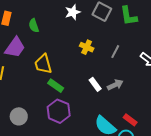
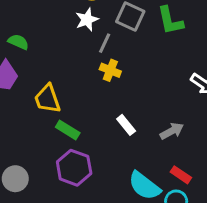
green semicircle: (34, 26) -> (18, 42), moved, turned 136
gray line: (115, 52) -> (105, 43), moved
gray arrow: (115, 85) -> (172, 131), moved

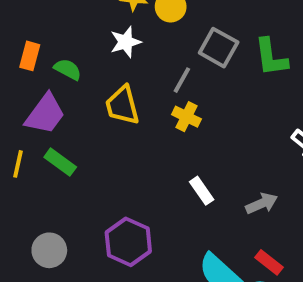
white star: (87, 20) -> (126, 42), moved
yellow trapezoid: (47, 99) -> (122, 105), moved
green rectangle: (68, 130) -> (60, 162), moved

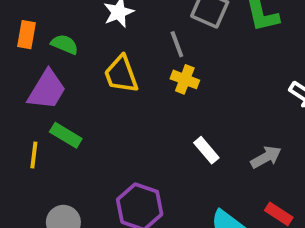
gray line: (182, 80) -> (177, 44), turned -44
yellow line: (18, 164) -> (34, 155), moved

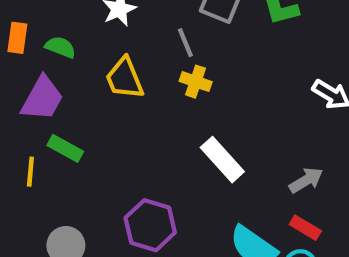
white rectangle: (206, 150) -> (222, 160), size x1.5
gray arrow: (266, 157) -> (306, 180), moved

